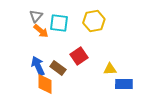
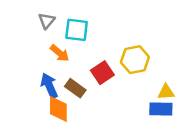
yellow hexagon: (94, 21) -> (135, 60), moved
orange arrow: (41, 31) -> (60, 53), moved
yellow triangle: (110, 69) -> (166, 92), moved

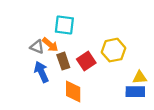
gray triangle: (47, 21) -> (37, 47), moved, turned -48
brown rectangle: (75, 88) -> (63, 61), moved, turned 35
orange diamond: (58, 109) -> (73, 92), moved

